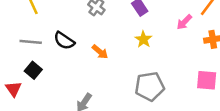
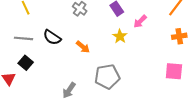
pink arrow: (184, 22) -> (140, 21), moved
gray pentagon: (150, 86) -> (107, 77), moved

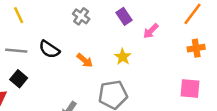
yellow star: (120, 36) -> (123, 57), moved

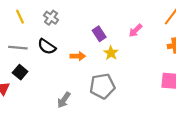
gray cross: (81, 16) -> (51, 18), moved
purple rectangle: (124, 16) -> (99, 34), moved
orange arrow: (85, 60) -> (78, 56), turned -40

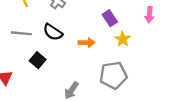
pink arrow: (135, 31) -> (149, 15), turned -40
black square: (20, 72) -> (38, 60), moved

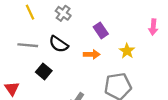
purple rectangle: (110, 18) -> (101, 30), moved

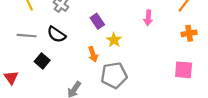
yellow star: (127, 51) -> (114, 40), moved
orange arrow: (92, 54) -> (93, 54), moved, turned 72

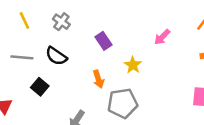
pink arrow: (148, 18) -> (162, 37), turned 40
yellow star: (114, 40) -> (133, 65), moved

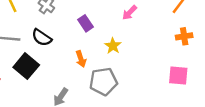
pink arrow: (162, 37) -> (130, 13), moved
black square: (40, 87) -> (26, 66), size x1.5

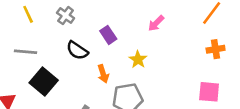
black semicircle: (42, 38) -> (77, 50), moved

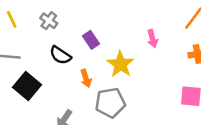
pink arrow: (156, 23) -> (153, 39), moved, turned -60
yellow star: (138, 60) -> (121, 64), size x1.5

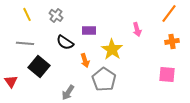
purple rectangle: (91, 40) -> (89, 30), turned -56
gray pentagon: (110, 103) -> (104, 79), turned -30

